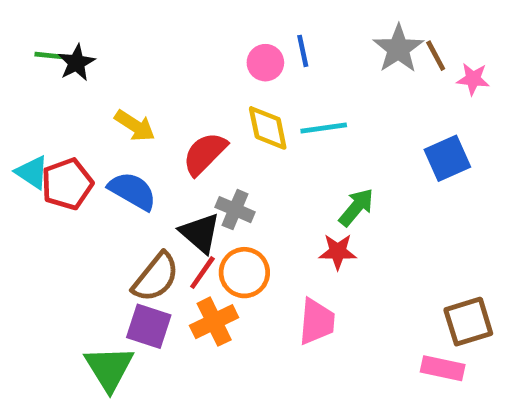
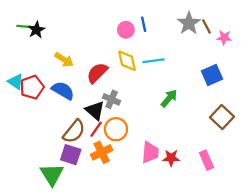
red star: (338, 252) -> (171, 158), moved
brown square: (468, 322) -> (222, 117), moved, turned -30
pink rectangle: (443, 368) -> (207, 160), moved, turned 54

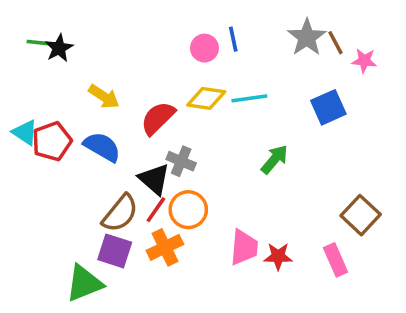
yellow diamond: (127, 61) -> (206, 98), turned -70
blue square: (212, 75) -> (328, 107), moved
brown square: (222, 117) -> (361, 215), moved
green triangle: (52, 174) -> (84, 283), turned 40

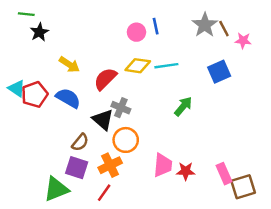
green line: (39, 43) -> (26, 14), moved
red line: (156, 210) -> (104, 193), moved
brown semicircle: (120, 213) -> (80, 142), size x0.7
brown square: (361, 215) -> (243, 187), moved, turned 30

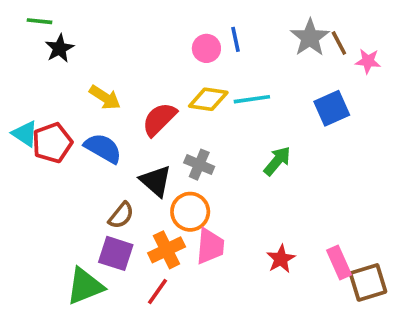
gray cross: (121, 108) -> (199, 165), moved
pink trapezoid: (163, 165) -> (210, 246), moved
red star: (186, 171) -> (281, 259), turned -30

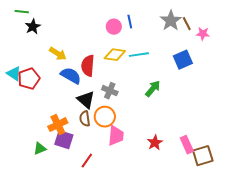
red semicircle: (159, 119) -> (88, 66), turned -40
blue semicircle: (103, 148) -> (71, 76), moved
brown semicircle: (121, 215) -> (85, 119), moved, turned 133
orange cross: (167, 250) -> (58, 125), moved
green triangle: (85, 286) -> (40, 149), moved, size x0.6

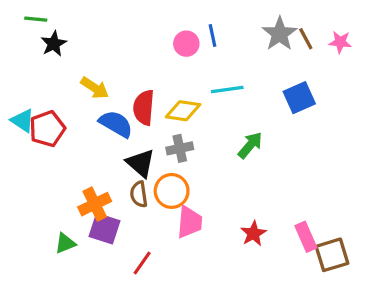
pink star: (203, 34) -> (340, 42), moved
yellow diamond: (115, 55) -> (183, 111), moved
gray cross: (110, 91) -> (180, 148), turned -35

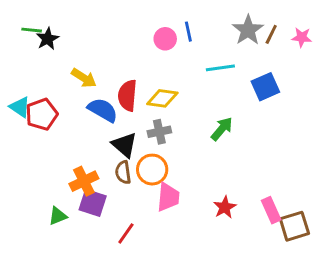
green line: (36, 19) -> (32, 30), moved
brown line: (306, 39) -> (271, 34), turned 54
cyan line: (227, 89) -> (220, 68), moved

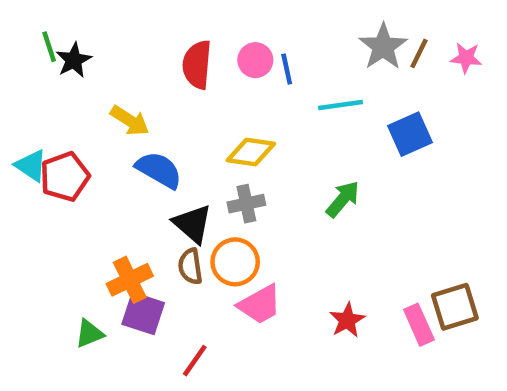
green line: (32, 30) -> (49, 47), turned 66
blue line: (188, 32) -> (287, 69), moved
red semicircle: (127, 95) -> (197, 65), moved
pink trapezoid: (168, 197) -> (260, 304), turned 56
brown square: (294, 226) -> (455, 307), moved

